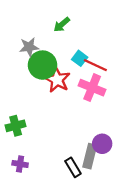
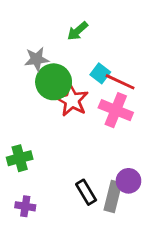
black rectangle: (73, 167) -> (86, 192), moved

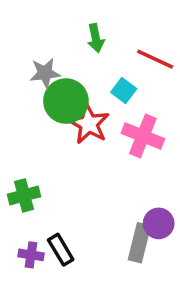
green arrow: (78, 31) -> (96, 38), turned -60
red line: (120, 82) -> (155, 59), moved
black rectangle: (86, 192) -> (61, 250), moved

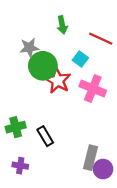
purple circle: (159, 223) -> (103, 169), moved
black rectangle: (61, 250) -> (45, 136), moved

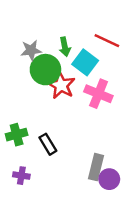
green arrow: (62, 25) -> (65, 47), moved
cyan square: (80, 59) -> (85, 62), size x1.5

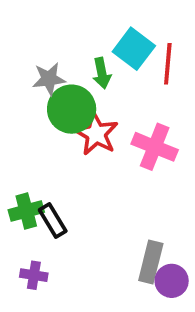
red line: (107, 41) -> (168, 64), turned 70
cyan square: (85, 62) -> (134, 49), moved
black rectangle: (48, 144) -> (53, 220), moved

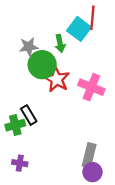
red line: (168, 64) -> (92, 18), moved
black rectangle: (53, 220) -> (29, 115), moved
purple circle: (172, 281) -> (92, 172), moved

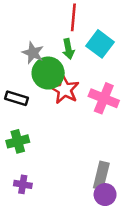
red line: (92, 18) -> (73, 17), moved
cyan square: (79, 29) -> (100, 44), moved
gray star: (29, 47) -> (33, 53), turned 30
black rectangle: (29, 115) -> (16, 98), moved, turned -42

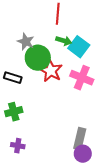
cyan square: (100, 44) -> (79, 47), moved
green arrow: (68, 49) -> (64, 41), moved, turned -63

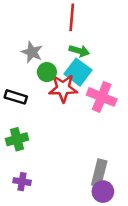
cyan square: (79, 47) -> (78, 72), moved
green circle: (38, 58) -> (47, 72), size x0.6
red star: (51, 71) -> (63, 88), turned -30

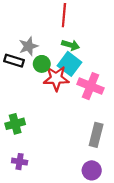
gray star: (32, 52) -> (28, 46), turned 30
black rectangle: (16, 97) -> (14, 61), moved
gray rectangle: (99, 173) -> (96, 135), moved

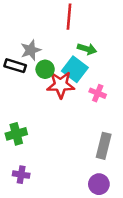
green arrow: (71, 45) -> (87, 49), moved
pink cross: (91, 86) -> (98, 93), size x0.6

